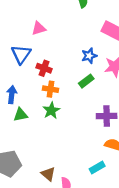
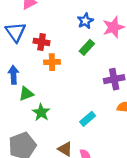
green star: (51, 111) -> (41, 112), moved
cyan rectangle: (97, 167) -> (88, 119), moved

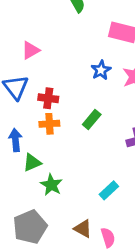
green rectangle: (87, 47) -> (92, 119), moved
orange cross: (52, 62) -> (49, 124), moved

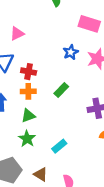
green triangle: (32, 163) -> (28, 116), moved
cyan rectangle: (109, 190) -> (59, 146), moved
brown triangle: (83, 229) -> (41, 174), moved

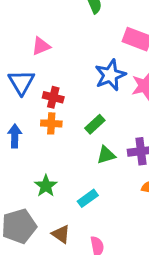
blue star: (71, 52) -> (110, 75), size x1.5
green triangle: (28, 116) -> (106, 155), moved

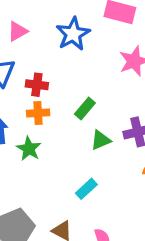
blue star: (110, 75) -> (73, 34), moved
green star: (46, 186) -> (29, 149), moved

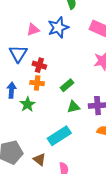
blue star: (73, 34) -> (58, 27), moved
cyan rectangle: (86, 189) -> (59, 136), size x1.6

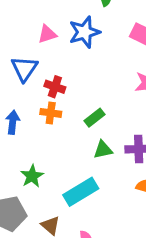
green star: (27, 104) -> (32, 176), moved

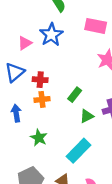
blue triangle: (24, 69) -> (15, 72), turned 30
green star: (32, 176) -> (39, 138), moved

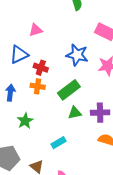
blue star: (51, 35) -> (77, 55), moved, turned 30
green rectangle: (75, 95) -> (69, 90), size x1.5
cyan rectangle: (78, 151) -> (59, 143), size x0.6

